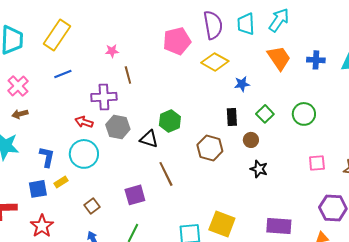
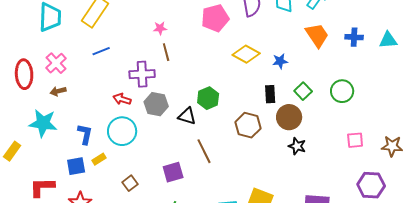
pink star: (112, 51) -> (160, 28), moved
yellow diamond: (215, 62) -> (246, 54), moved
brown circle: (251, 140) -> (289, 117), size x1.6

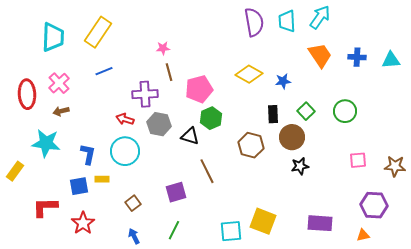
pink pentagon: (215, 18) -> (199, 89), moved
black star: (297, 146) -> (300, 166), turned -30
yellow rectangle: (99, 159) -> (102, 179), turned 32

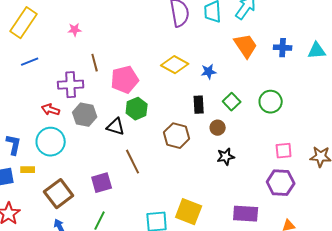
pink star: (163, 48) -> (75, 30), moved
brown circle: (292, 137) -> (218, 128), size x0.6
brown square: (133, 203) -> (59, 194), size x1.8
purple hexagon: (374, 205) -> (281, 183), moved

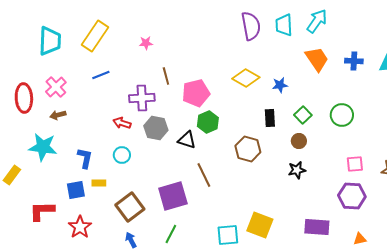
brown circle: (218, 128) -> (299, 141), moved
cyan circle: (51, 142) -> (122, 155), size x0.6
purple square: (102, 183) -> (173, 196), size x1.4

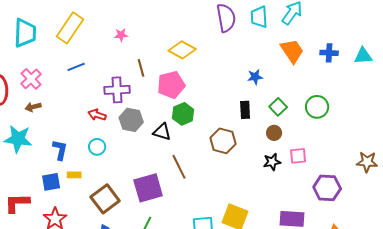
yellow diamond: (246, 78) -> (182, 50), moved
pink square: (355, 164) -> (298, 156), moved

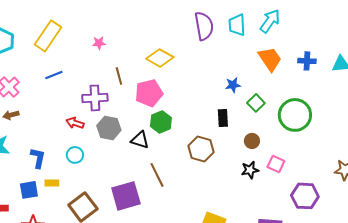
green square: (278, 107) -> (256, 103), moved
green circle: (317, 107) -> (295, 115), size x1.4
pink square: (298, 156) -> (276, 164), turned 30

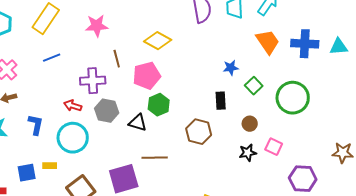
pink star: (99, 43) -> (97, 26), size x1.6
blue cross: (307, 61) -> (305, 44), size x1.5
cyan circle: (75, 155) -> (73, 138), size x1.8
blue L-shape: (38, 158) -> (36, 125), moved
brown line: (157, 175) -> (155, 158), turned -65

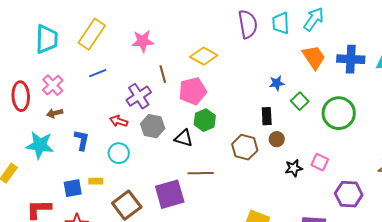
purple cross: (93, 81) -> (139, 96), turned -30
brown circle: (250, 124) -> (277, 139), moved
cyan circle: (73, 138) -> (119, 153), size x0.7

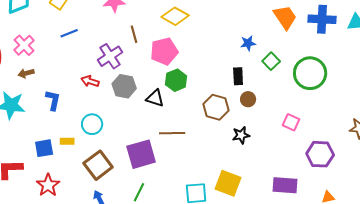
cyan circle: (119, 153) -> (92, 124), moved
black star: (294, 168) -> (241, 135), moved

